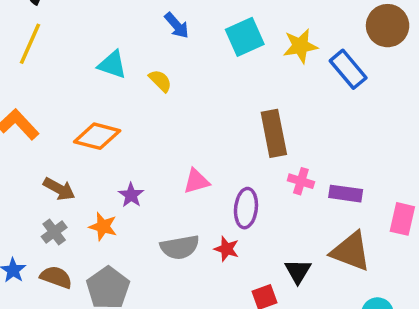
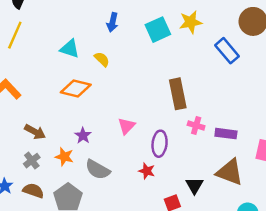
blue arrow: (177, 25) -> (112, 22), turned 54
yellow star: (300, 46) -> (191, 22), moved
orange diamond: (97, 136) -> (76, 89), moved
pink triangle: (196, 181) -> (126, 126), turned -30
gray semicircle: (180, 247) -> (98, 170), moved, turned 40

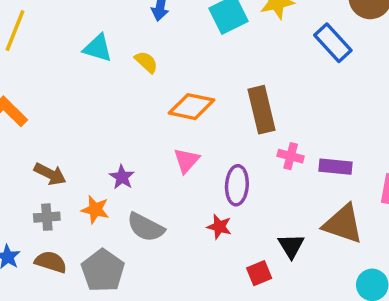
orange diamond: (76, 89) -> (191, 107), moved
gray cross: (32, 161) -> (47, 217), turned 35

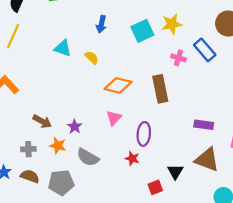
pink cross: (291, 156) -> (178, 58), moved
brown arrow: (50, 174) -> (42, 121), moved
gray pentagon: (103, 271) -> (61, 183), turned 30

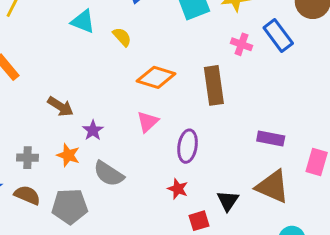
brown arrow: (42, 121) -> (60, 107), moved
red star: (132, 159) -> (178, 189), moved

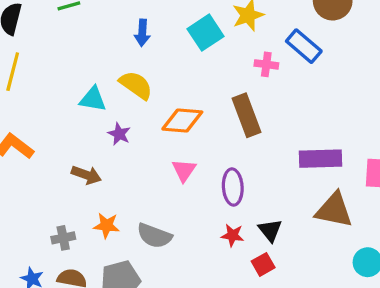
cyan triangle: (83, 21) -> (93, 99), moved
yellow semicircle: (122, 37) -> (136, 85), size x1.5
purple star: (93, 130) -> (119, 134), moved
purple rectangle: (271, 138) -> (320, 159), size x1.4
black triangle: (228, 201) -> (270, 230), moved

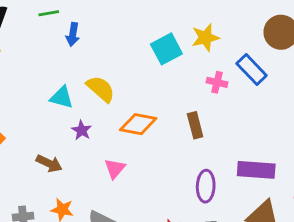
blue arrow: (142, 33) -> (73, 34), moved
brown rectangle: (246, 115) -> (195, 125), size x0.7
pink triangle: (184, 170) -> (115, 169), moved
purple ellipse: (233, 187) -> (206, 186), moved

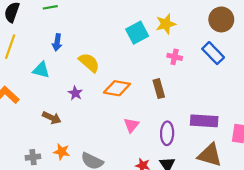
blue arrow: (73, 34) -> (57, 42), moved
blue rectangle: (252, 70) -> (213, 53), moved
cyan triangle: (62, 97) -> (41, 70), moved
pink triangle: (115, 169) -> (131, 125), moved

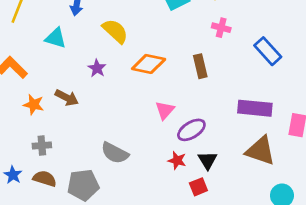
blue rectangle: (213, 53) -> (268, 51), moved
purple ellipse: (167, 133) -> (191, 130), moved, turned 55
orange star: (62, 152) -> (34, 104), moved

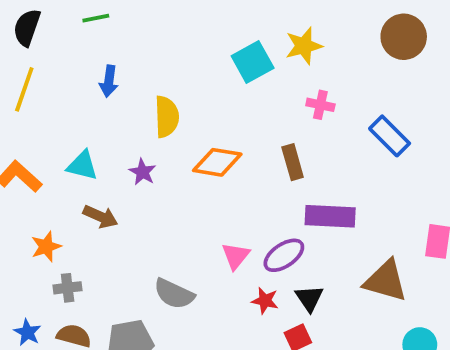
yellow semicircle: (115, 31) -> (167, 117), turned 48
cyan triangle: (56, 38) -> (82, 165), moved
orange star: (34, 104) -> (46, 247), moved, turned -30
purple rectangle: (255, 108) -> (330, 216), moved
pink triangle: (165, 110) -> (236, 256), moved

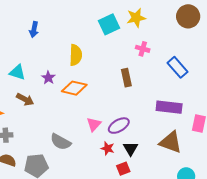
yellow semicircle: (167, 117) -> (76, 55), moved
orange diamond: (217, 162) -> (74, 88), moved
purple rectangle: (330, 216) -> (169, 107), moved

